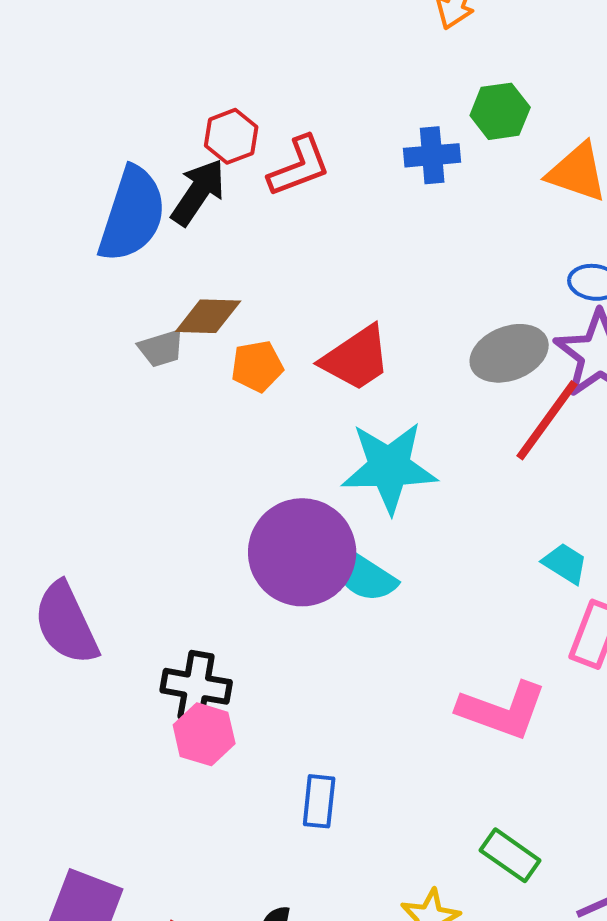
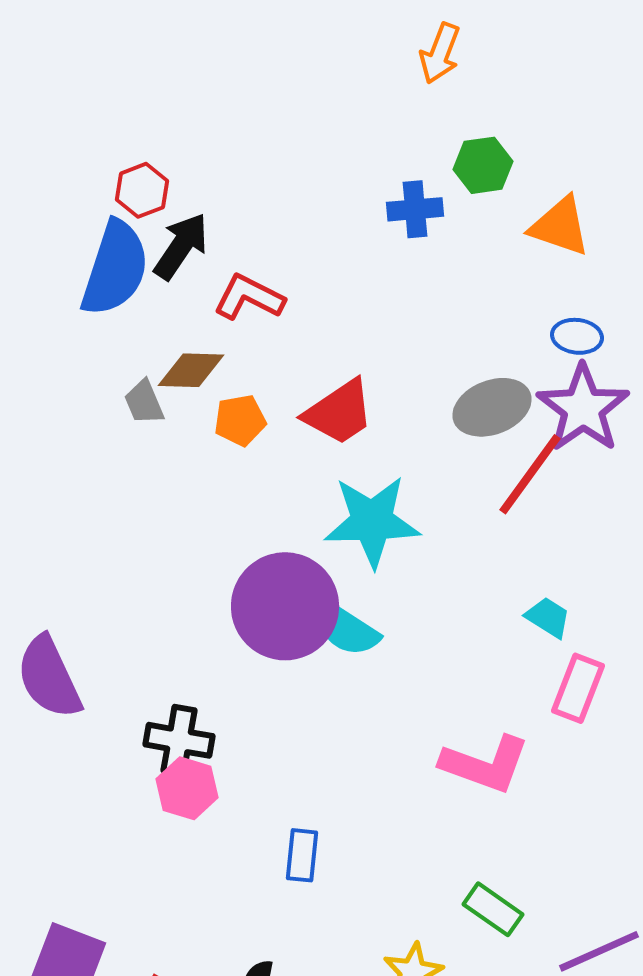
red hexagon: (231, 136) -> (142, 190), moved
red L-shape: (299, 166) -> (249, 297), moved, turned -132
gray trapezoid: (161, 348) -> (144, 402), turned 84

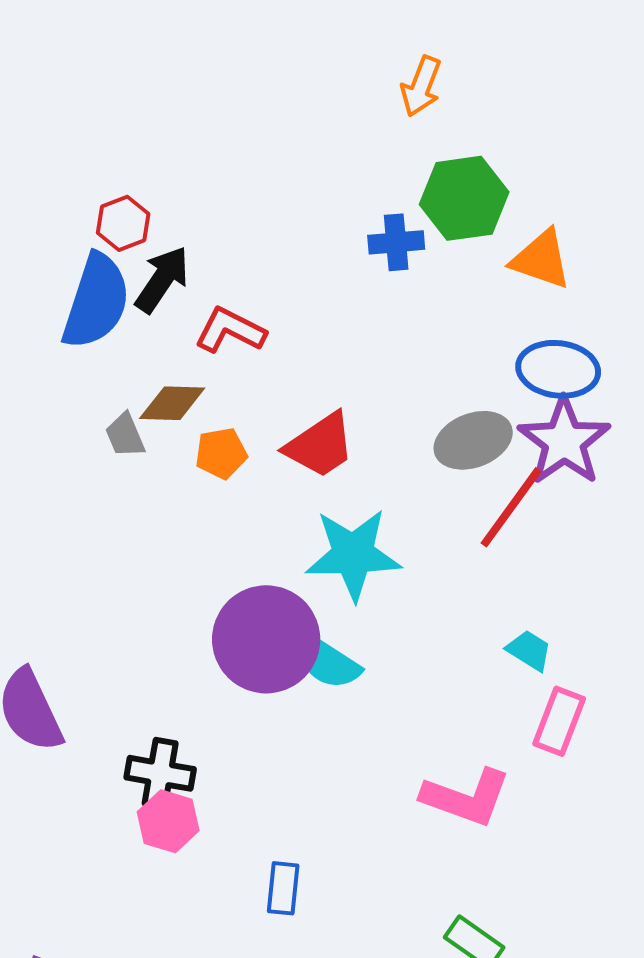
green hexagon: (483, 165) -> (464, 198), size x1.5
blue ellipse: (577, 336) -> (558, 369), size x1.6

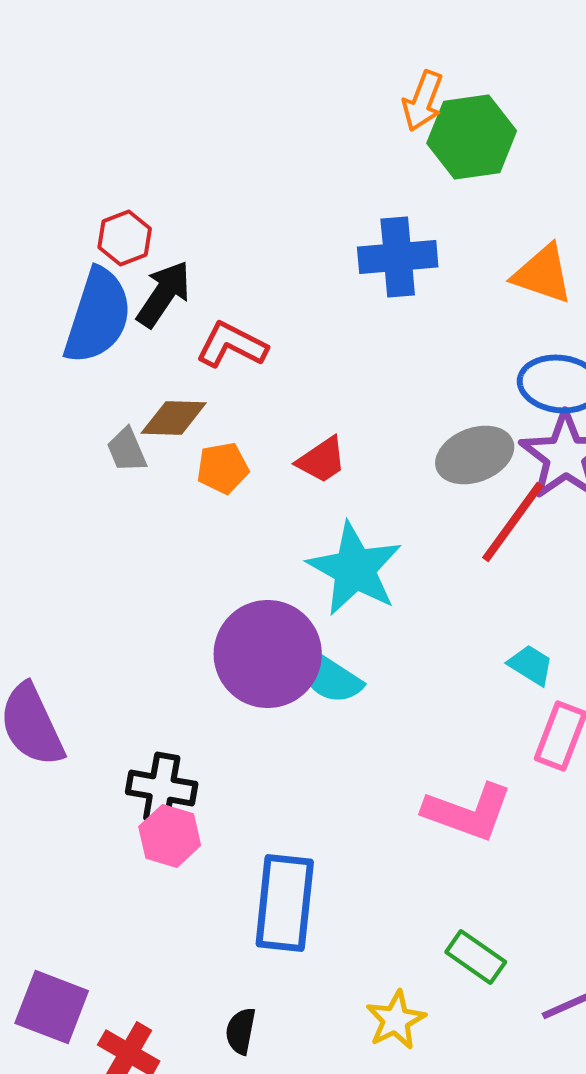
green hexagon: (464, 198) -> (472, 137), moved
blue cross: (396, 242) -> (398, 257), size x1.4
red trapezoid: (320, 445) -> (322, 460), size x0.7
cyan star: (353, 554) -> (355, 569), turned 30
blue rectangle: (283, 888) -> (285, 903), size x1.8

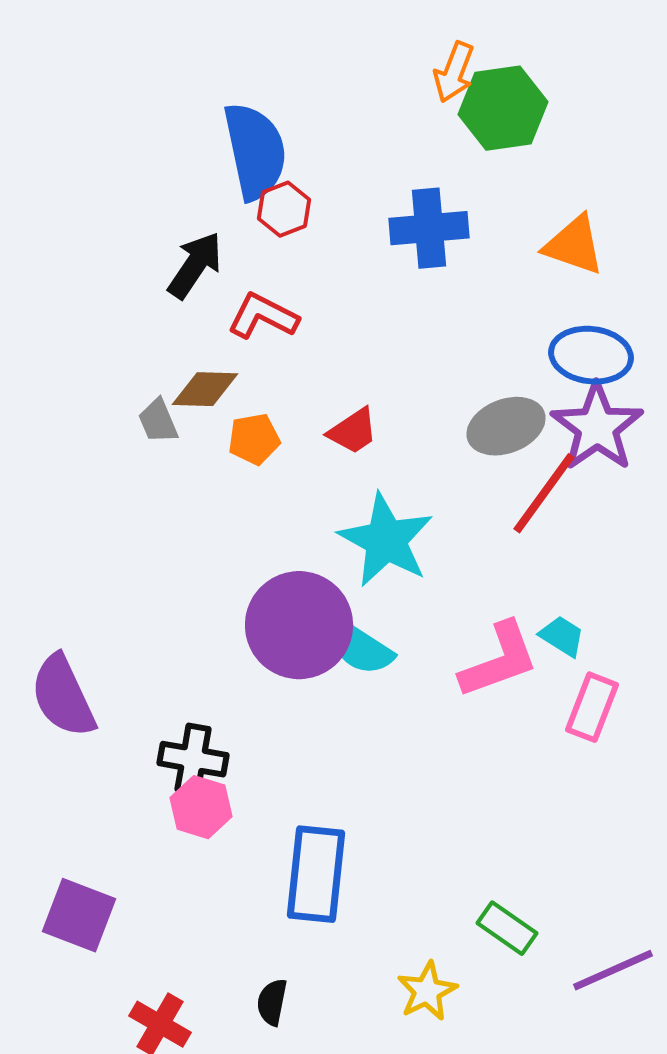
red hexagon: (125, 238) -> (284, 209), moved
blue semicircle: (98, 316) -> (255, 151), moved, turned -30
pink L-shape: (468, 812) -> (499, 660), moved, turned -40
purple square: (52, 1007) -> (79, 915), moved

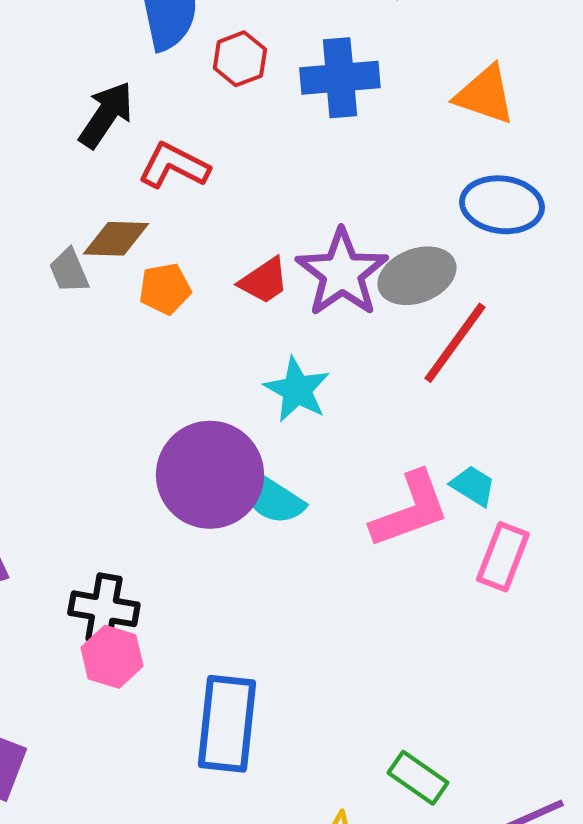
red hexagon: (284, 209) -> (240, 59), moved
purple star: (597, 427) -> (342, 273), moved
cyan star: (386, 540) -> (297, 390), size x0.7

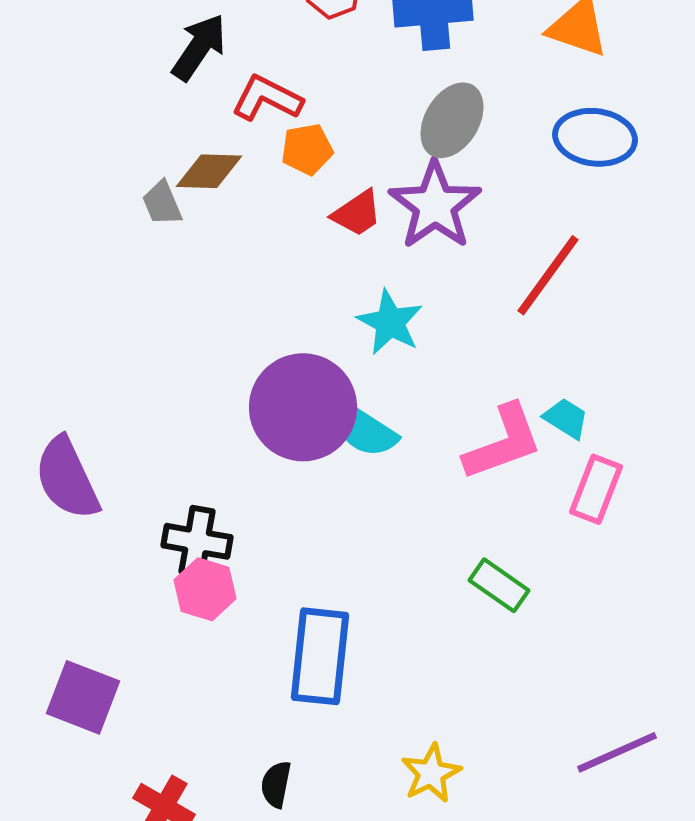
gray ellipse: (417, 276) -> (452, 120), moved, turned -38
orange pentagon: (165, 289) -> (307, 149), moved
green rectangle: (418, 778) -> (499, 585), moved

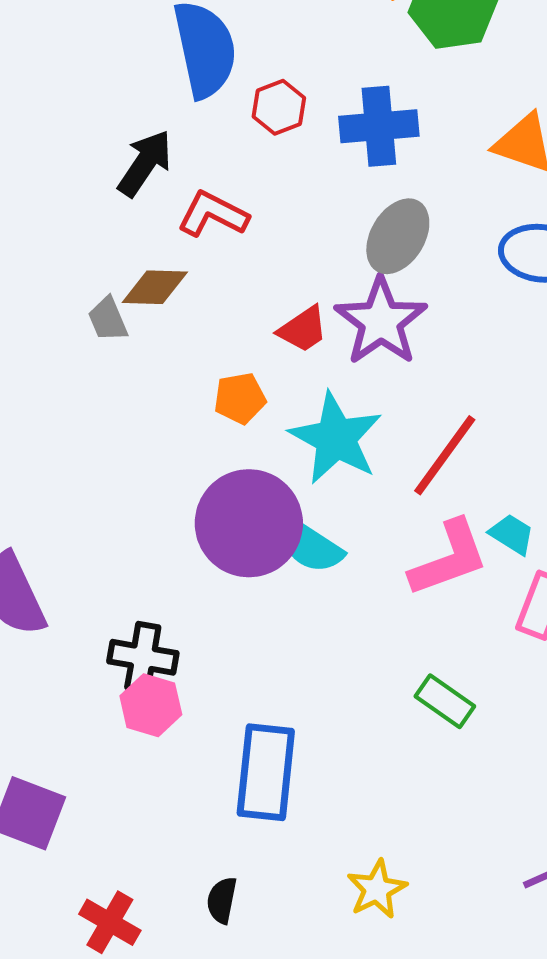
orange pentagon: (307, 149) -> (240, 398), moved
red line: (548, 275) -> (445, 455), moved
cyan star: (390, 322) -> (336, 438), size x1.4

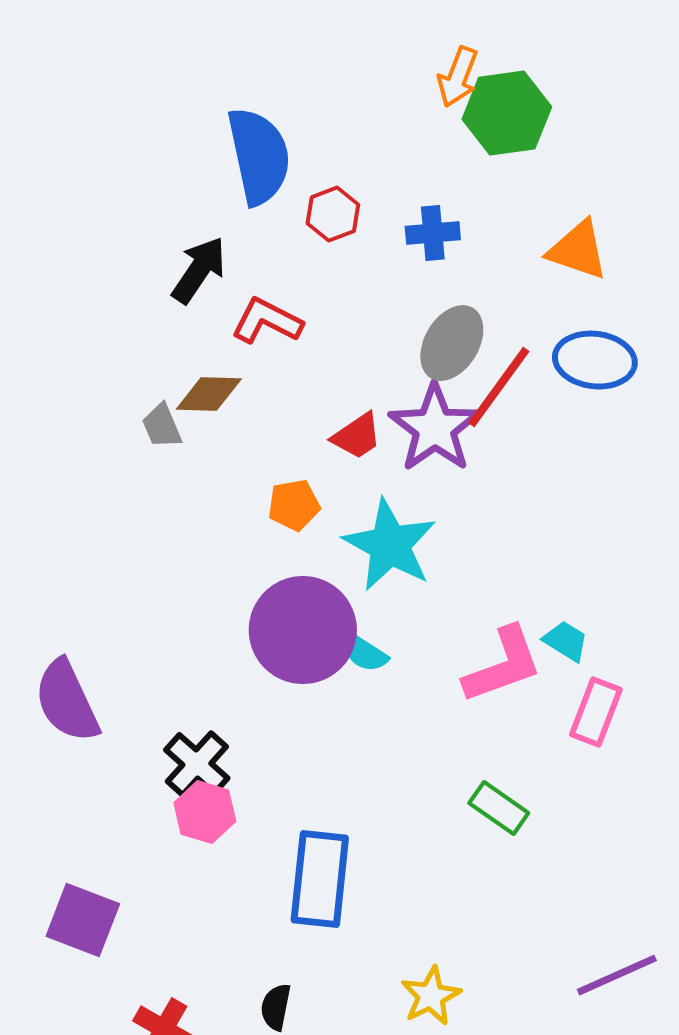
blue cross: (379, 126) -> (433, 233), size x0.7
red line: (445, 455) -> (499, 387), moved
cyan semicircle: (311, 546) -> (365, 653), size x0.7
black cross: (143, 657) -> (197, 764), turned 32

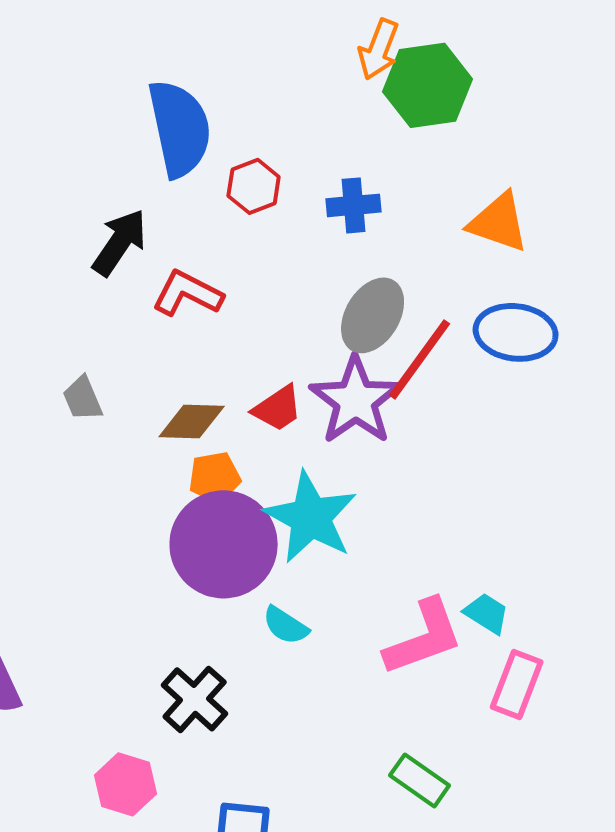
brown diamond: (209, 394) -> (192, 421), moved
purple circle: (303, 630) -> (224, 544), moved
black cross: (197, 764) -> (195, 699), moved

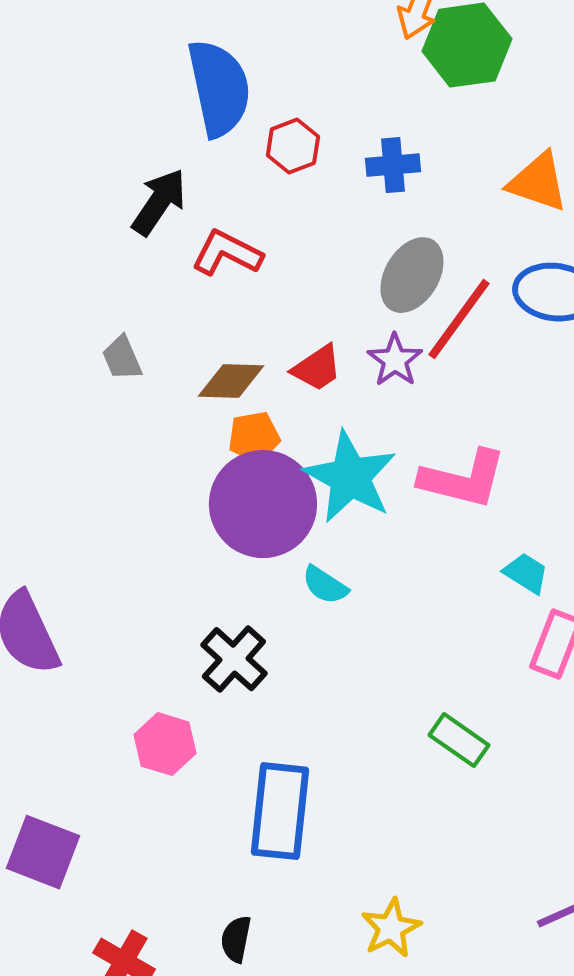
purple star: (356, 400) -> (395, 360), size x0.6
pink L-shape: (424, 637) -> (463, 479), moved, turned 34

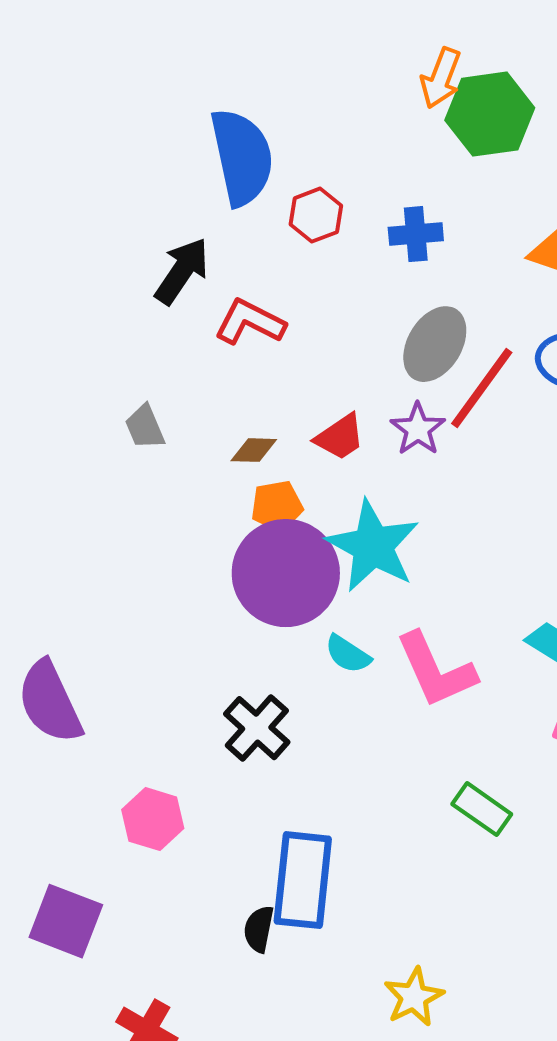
brown diamond: (231, 381) -> (254, 450), size x0.7
pink L-shape: (463, 479) -> (436, 670), moved, turned 52
pink hexagon: (165, 744) -> (153, 819), moved
black semicircle: (236, 939) -> (259, 929), moved

